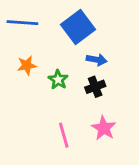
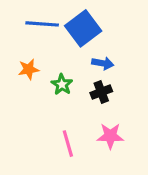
blue line: (22, 23) -> (42, 24), moved
pink star: (104, 128) -> (110, 136), turned -30

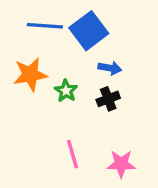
orange star: (29, 69) -> (30, 75), size x1.5
pink star: (110, 136) -> (121, 164), moved

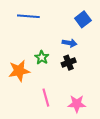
blue square: (89, 31) -> (83, 19), moved, size x0.7
orange star: (30, 75) -> (19, 71), moved

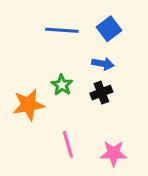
blue line: (28, 16) -> (62, 30), moved
blue square: (83, 19) -> (109, 29), moved

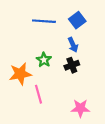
blue arrow: (103, 64) -> (73, 45), turned 56
pink line: (68, 144) -> (39, 94), moved

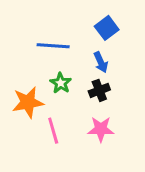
blue line: (44, 21) -> (53, 46), moved
pink star: (80, 108) -> (101, 129), moved

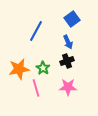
blue line: (53, 46) -> (36, 31), turned -65
green star: (61, 83) -> (43, 68), moved

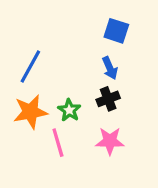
blue square: (72, 19) -> (116, 31), turned -35
blue line: (36, 31) -> (30, 66), moved

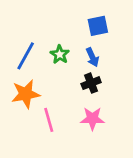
blue square: (116, 31) -> (98, 26), turned -30
green star: (69, 110) -> (60, 54), moved

